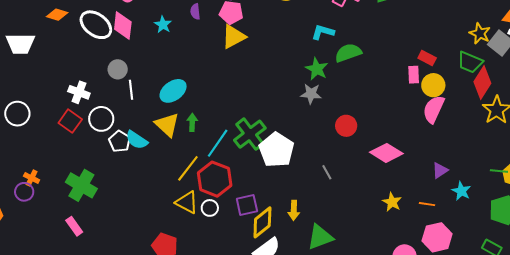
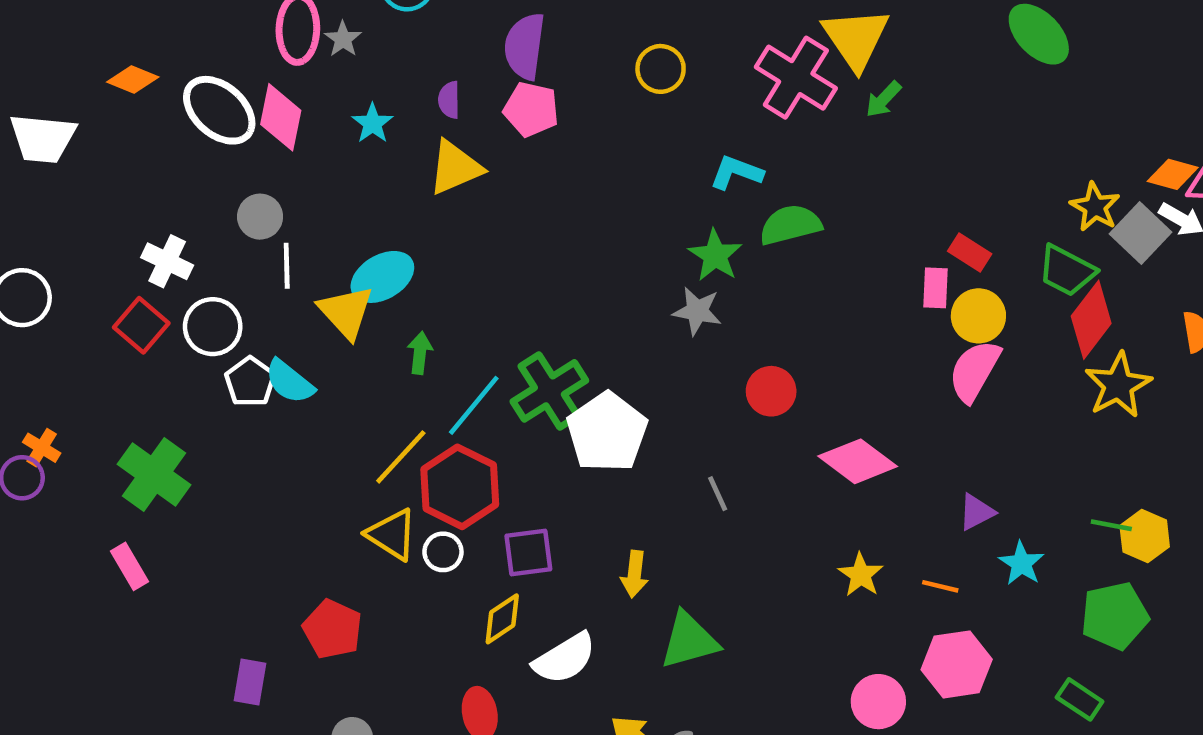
yellow triangle: (234, 37) -> (455, 168), moved
yellow triangle: (167, 125) -> (346, 312), moved
yellow diamond: (262, 222) -> (502, 619), moved, size x0.7

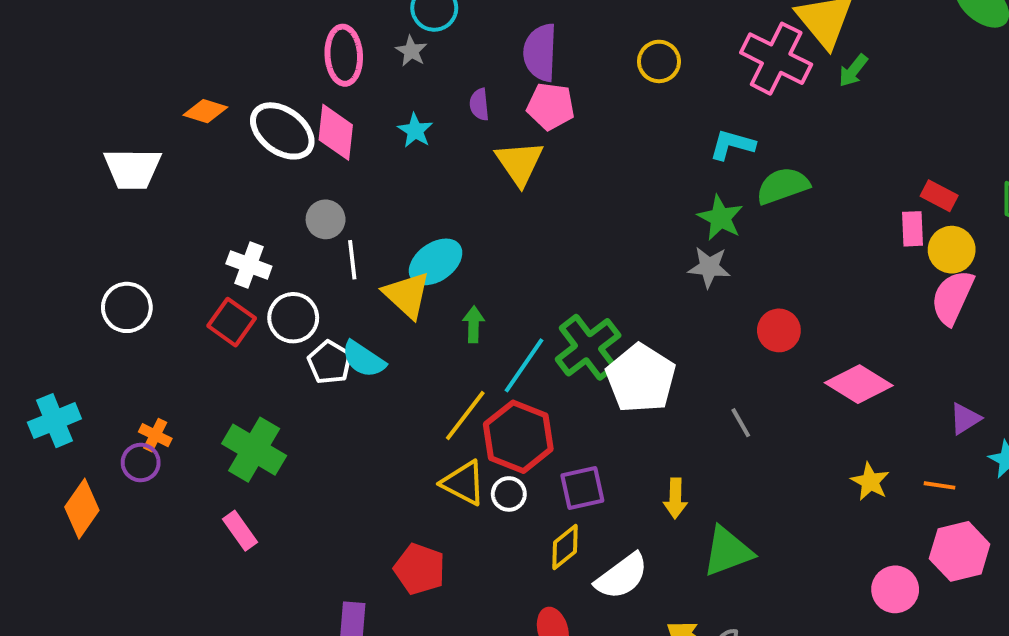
gray star: (343, 39) -> (411, 51), moved
yellow triangle: (455, 168) -> (519, 163), moved, turned -36

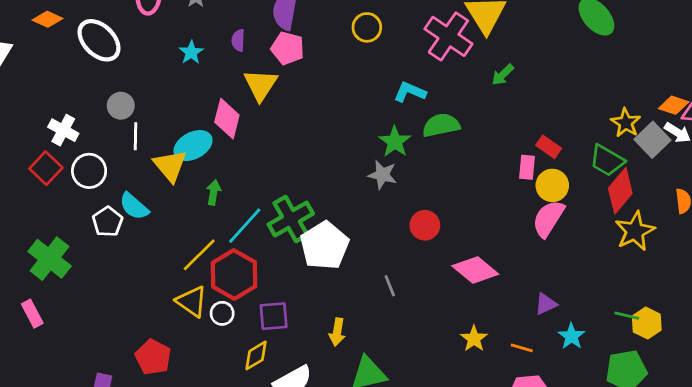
green arrow: (853, 71) -> (503, 75), moved
pink diamond: (336, 132) -> (227, 119), moved
white pentagon: (330, 362) -> (108, 222), moved

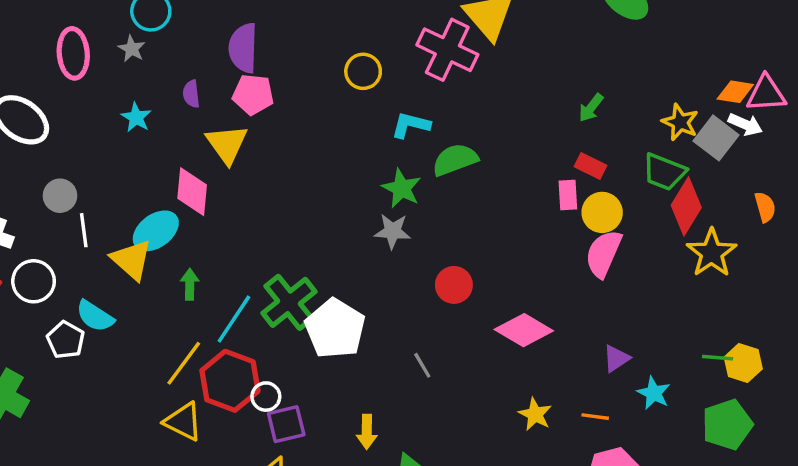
yellow circle: (367, 27) -> (363, 71), moved
green arrow: (503, 75) -> (591, 108), moved
white circle: (222, 313) -> (266, 397), moved

